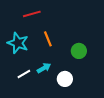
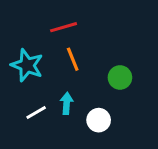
red line: (32, 14) -> (64, 27), moved
cyan arrow: (44, 68) -> (67, 103), turned -56

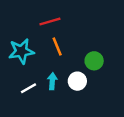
cyan star: (27, 65) -> (21, 51), turned -30
white circle: (99, 120) -> (77, 81), moved

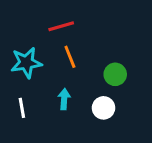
white circle: (77, 81) -> (104, 108), moved
white line: (28, 88) -> (22, 108), moved, turned -70

